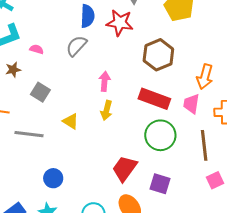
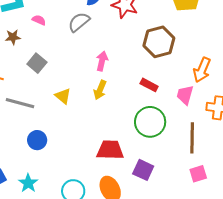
red rectangle: (154, 99) -> (149, 85), size x0.6
red trapezoid: (125, 168) -> (110, 150), turned 48
blue circle: (53, 178) -> (37, 140), moved

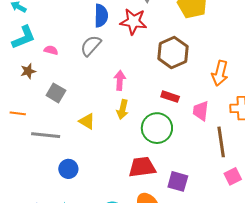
pink trapezoid: (185, 95) -> (201, 111), moved
green circle: (150, 122) -> (157, 128), moved

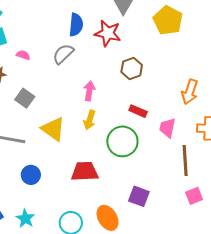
brown hexagon: (173, 52) -> (132, 68), moved, size x0.7
yellow triangle: (87, 121) -> (53, 129), size x1.5
red trapezoid: (142, 167) -> (85, 172), moved

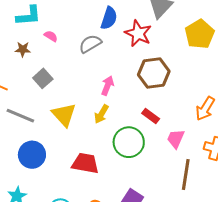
brown hexagon: (132, 68) -> (154, 73), size x1.4
blue circle: (31, 175) -> (32, 155), size x1.4

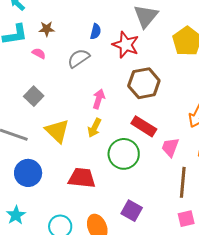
blue semicircle: (109, 18) -> (96, 32), size x0.7
brown star: (23, 49) -> (47, 29), moved
red rectangle: (151, 116) -> (144, 126), size x1.4

